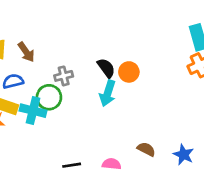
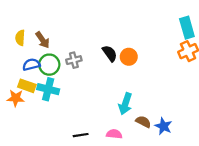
cyan arrow: (108, 93) -> (125, 104), moved
green circle: (49, 97) -> (49, 65), moved
blue star: (184, 155) -> (163, 126), moved

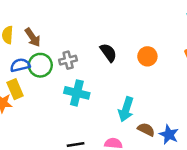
orange circle: (129, 57) -> (147, 56), moved
yellow rectangle: (27, 86) -> (15, 89), turned 48
cyan cross: (48, 89) -> (77, 93), moved

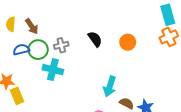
yellow rectangle: (15, 89) -> (17, 96), moved
cyan cross: (77, 93) -> (53, 70), moved

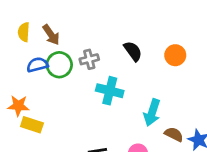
cyan cross: (53, 70) -> (110, 91), moved
yellow rectangle: (17, 96) -> (32, 125), turned -49

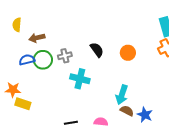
yellow semicircle: (24, 32) -> (17, 25), moved
brown arrow: (51, 35) -> (37, 38), turned 112
cyan arrow: (152, 113) -> (122, 95), moved

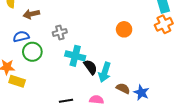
black semicircle: (97, 50) -> (90, 67), moved
green circle: (43, 60) -> (32, 52), moved
cyan arrow: (122, 95) -> (105, 72), moved

